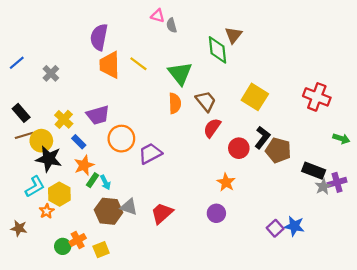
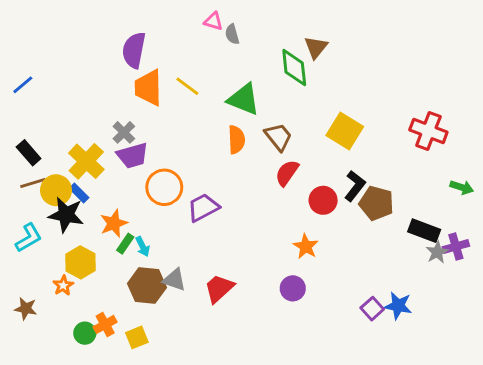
gray cross: (51, 73) -> (124, 132), moved
green triangle: (180, 73) -> (244, 99), turned -30
yellow cross: (64, 119) -> (86, 161), size x1.4
blue rectangle: (79, 142) -> (79, 193), moved
cyan L-shape: (35, 187) -> (29, 238), moved

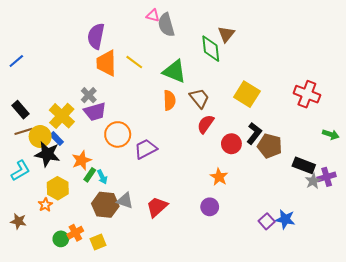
gray semicircle: (232, 34) -> (166, 25), size x1.6

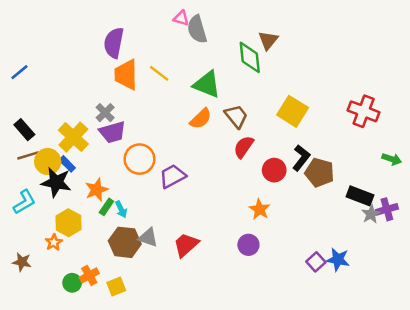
orange semicircle: (169, 100) -> (201, 119), turned 48

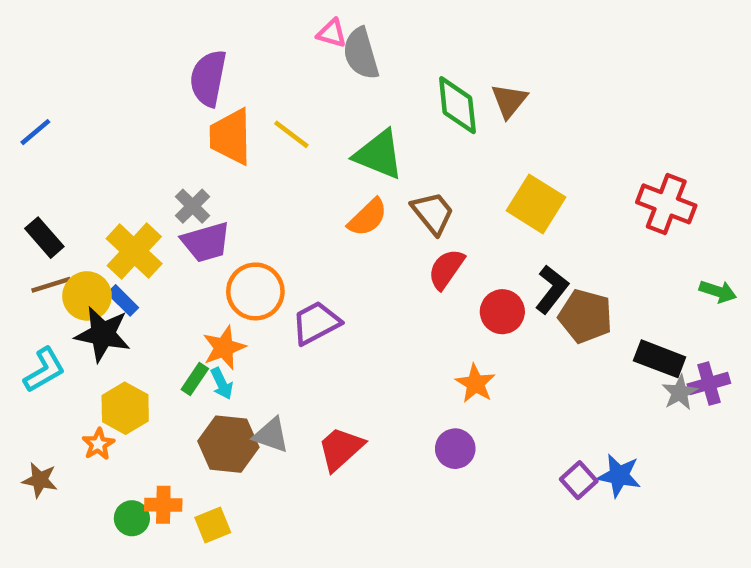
brown triangle: (268, 40) -> (509, 101), moved
orange star: (97, 190) -> (224, 348), moved
orange cross: (89, 275) -> (163, 505), turned 30

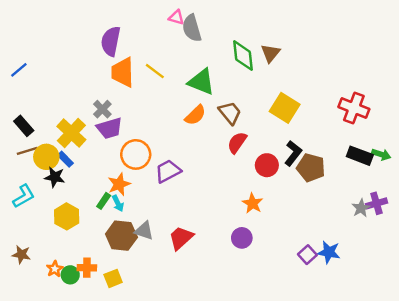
black star: (103, 334) -> (55, 177), size x0.7
black rectangle: (660, 359) -> (360, 156), moved
orange star: (98, 444) -> (55, 269), moved

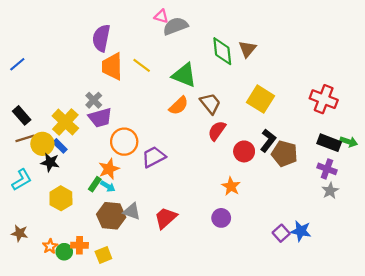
gray semicircle: (192, 28) -> (175, 26), turned 85
cyan arrow: (118, 203) -> (108, 186), turned -32
purple cross: (376, 203) -> (327, 169), moved, turned 36

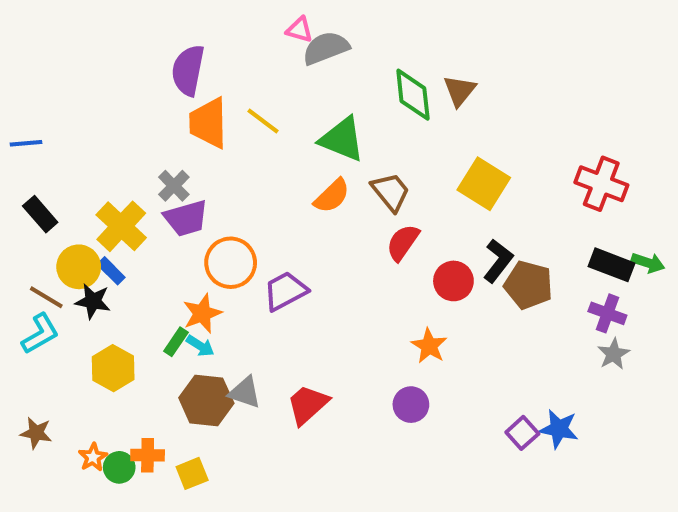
blue line: (17, 64) -> (26, 143), moved, turned 35
brown line: (25, 138) -> (46, 297), moved, turned 48

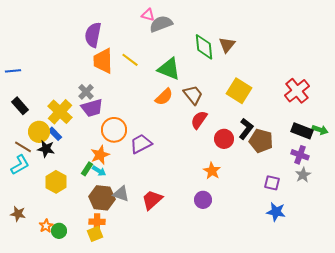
red cross: (601, 184) -> (297, 91), turned 30
purple square: (522, 433) -> (272, 183), moved, turned -35
orange cross: (148, 455) -> (97, 222), moved

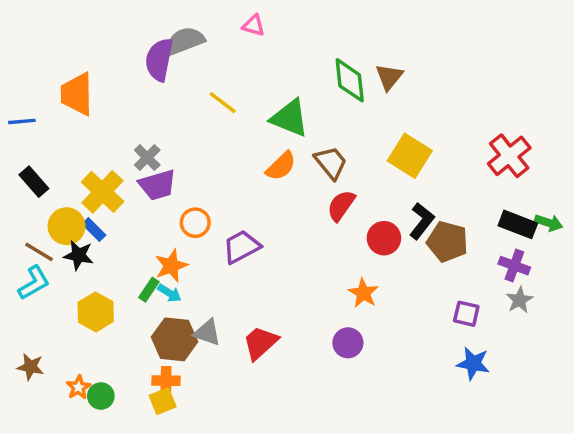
gray semicircle: (161, 24) -> (185, 41), moved
orange trapezoid: (103, 61) -> (77, 94), moved
orange circle: (114, 130) -> (195, 223), size x0.7

